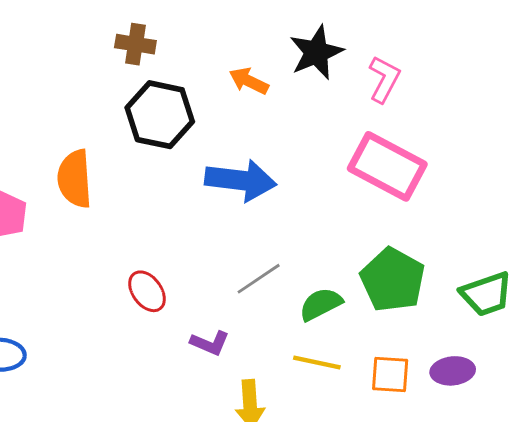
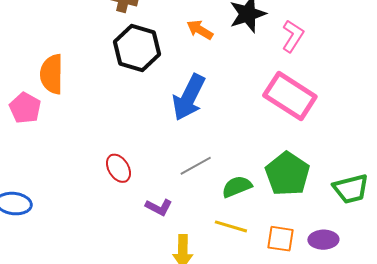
orange semicircle: (75, 179) -> (52, 74), moved
blue arrow: (241, 180) -> (189, 97), turned 105

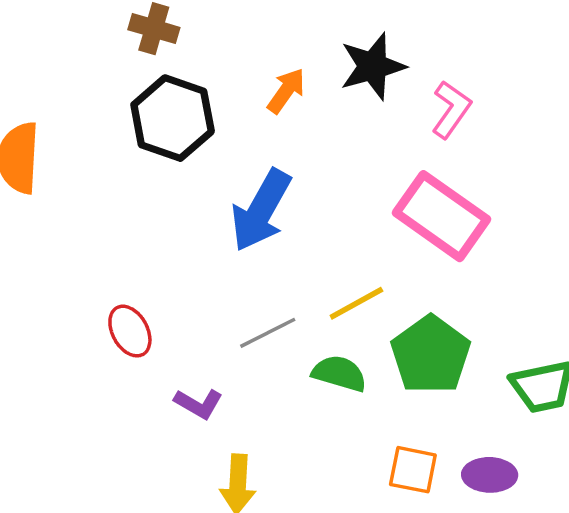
orange arrow: (200, 30) -> (286, 91), turned 92
green semicircle: (237, 187) -> (339, 373), turned 36
yellow line: (231, 226) -> (356, 303), moved, turned -48

